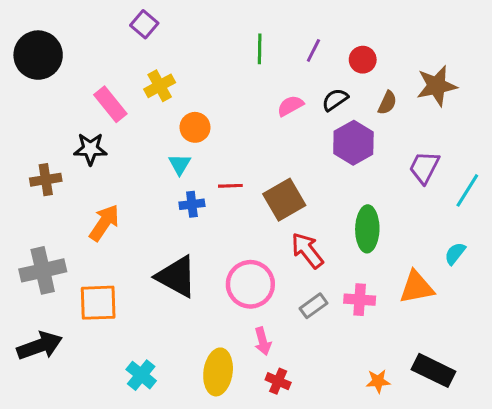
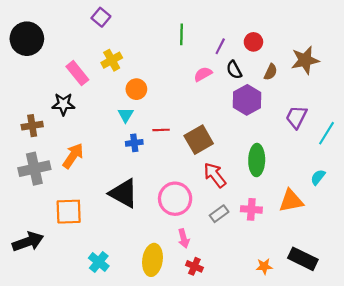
purple line: (313, 50) -> (220, 46), moved
black semicircle: (335, 100) -> (234, 70), turned -84
gray cross: (43, 270) -> (34, 169), moved

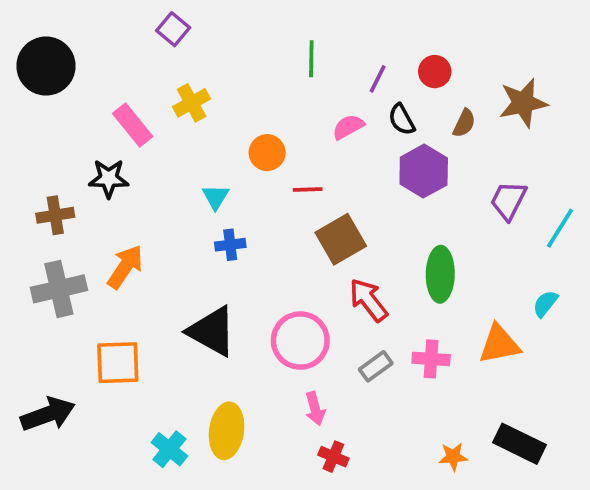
orange circle: (136, 89) -> (267, 153), moved
red line: (161, 130) -> (308, 189), moved
yellow ellipse: (153, 260) -> (227, 431), moved

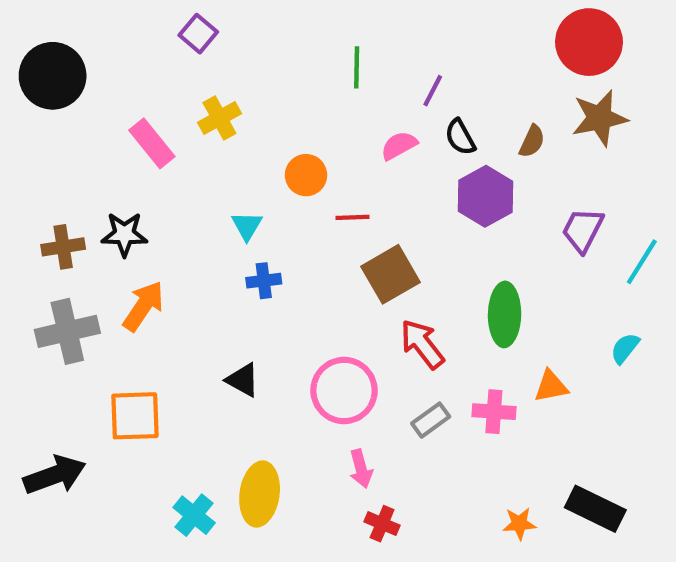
red circle: (435, 72) -> (589, 42), moved, size x1.8
black star: (109, 178) -> (124, 234), moved
black triangle: (212, 331) -> (243, 380), size x0.6
orange triangle: (499, 344) -> (551, 386), moved, size x0.7

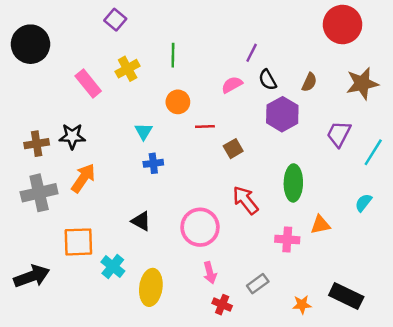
green line: (357, 67) -> (173, 55), moved
brown star: (600, 118) -> (362, 83), moved
brown square: (390, 274) -> (233, 149), moved, size x0.6
gray rectangle: (431, 420) -> (258, 284), moved
cyan cross: (194, 515) -> (113, 267), moved

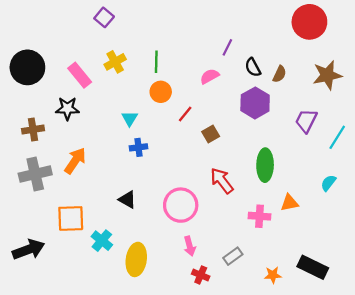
black circle: (30, 44) -> (27, 67), moved
green line: (173, 55) -> (156, 62), moved
black semicircle: (268, 80) -> (253, 67), moved
red line: (205, 126) -> (185, 114), turned -49
black star: (72, 136) -> (67, 108), moved

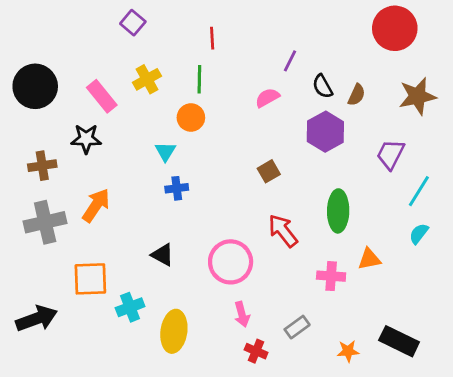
orange circle: (161, 92) -> (191, 117), moved
red line: (185, 114) -> (212, 38), moved, turned -42
cyan line: (337, 137) -> (419, 191), moved
cyan cross: (102, 241) -> (130, 307), turned 30

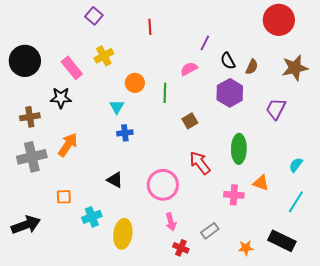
green line: (199, 79) -> (165, 93), moved
cyan line: (419, 191) -> (296, 202), moved
orange triangle: (369, 259) -> (261, 183), turned 30
orange square: (90, 279) -> (64, 197), size x0.6

